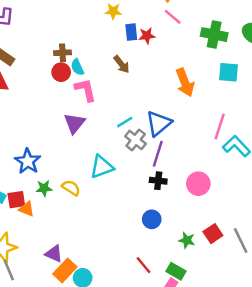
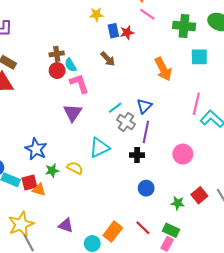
blue triangle: (159, 123) -> (144, 106), size x0.7
black cross: (158, 181) -> (137, 155), moved
orange rectangle: (65, 270) -> (113, 232), moved

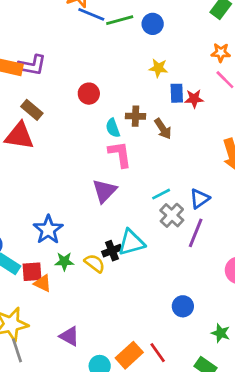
brown cross: (57, 54) -> (136, 116), moved
red circle: (57, 70) -> (89, 94), moved
black cross: (137, 155) -> (112, 251), moved, turned -32
red line: (143, 228) -> (158, 353), moved

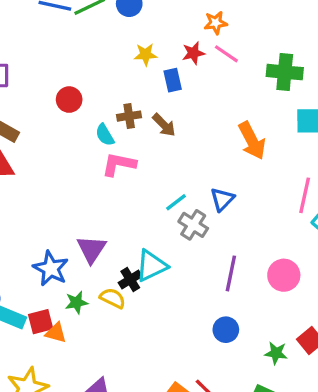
red star: (194, 99) -> (193, 53), moved
pink L-shape: (120, 154) -> (119, 164), turned -60
purple triangle: (104, 191) -> (91, 249), moved
purple line: (196, 233) -> (231, 273), moved

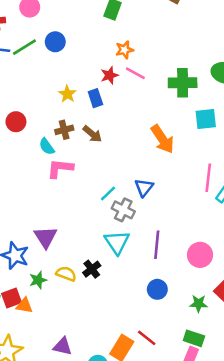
yellow star: (145, 54) -> (67, 94), moved, turned -30
cyan triangle: (151, 266) -> (117, 242), moved, turned -32
pink circle: (284, 275) -> (200, 255), moved
black cross: (130, 279) -> (92, 269), moved

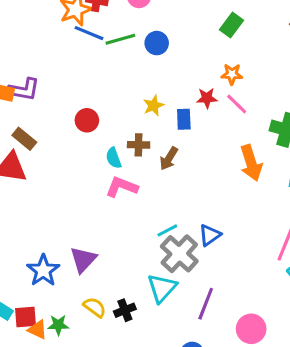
brown arrow: (92, 134) -> (169, 158), turned 66
orange arrow: (162, 139) -> (251, 163), moved
gray cross: (123, 210) -> (179, 254), size x1.4
green star: (38, 280) -> (58, 325), moved

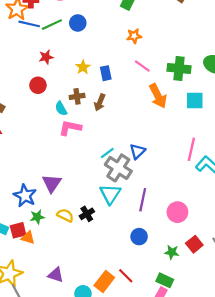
red star: (207, 98) -> (46, 57), moved
pink line: (237, 104) -> (142, 66), moved
green star: (58, 325) -> (37, 217), moved

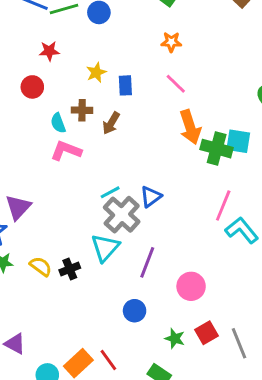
green cross: (179, 69) -> (217, 149), moved
purple triangle: (52, 183) -> (18, 207), moved

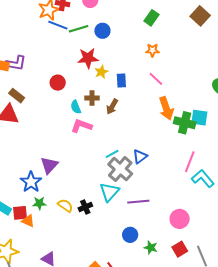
red star: (49, 51) -> (88, 58), moved, size x1.5
purple line: (147, 262) -> (138, 202), turned 65
pink circle: (191, 286) -> (180, 219), moved
green star: (175, 339) -> (151, 248), moved

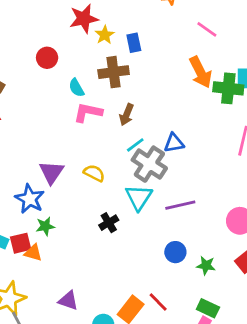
pink line: (156, 79) -> (207, 29), moved
brown cross: (92, 98) -> (114, 72), moved, size x1.5
brown arrow: (112, 107) -> (127, 115), moved
blue triangle: (140, 156) -> (174, 143), turned 35
yellow semicircle: (65, 205) -> (94, 173), moved

